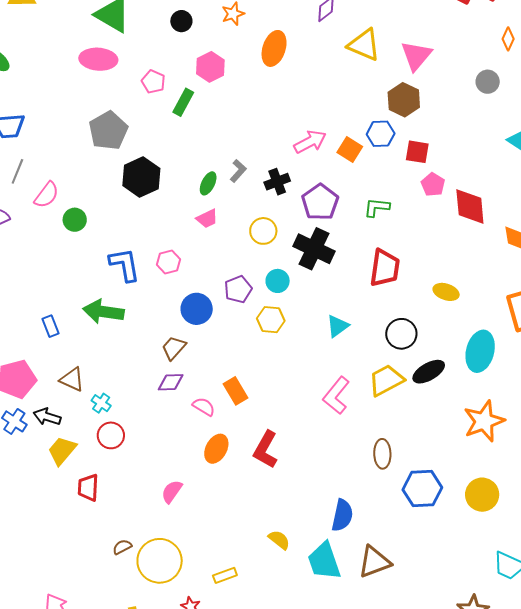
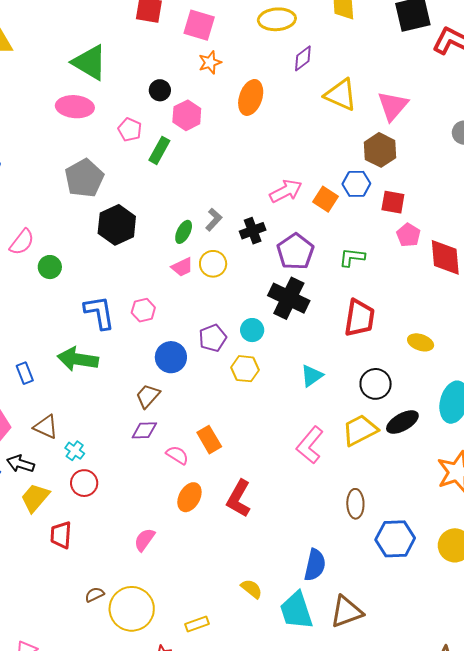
black circle: (181, 21) -> (160, 90), moved
yellow circle: (263, 231) -> (213, 264), moved

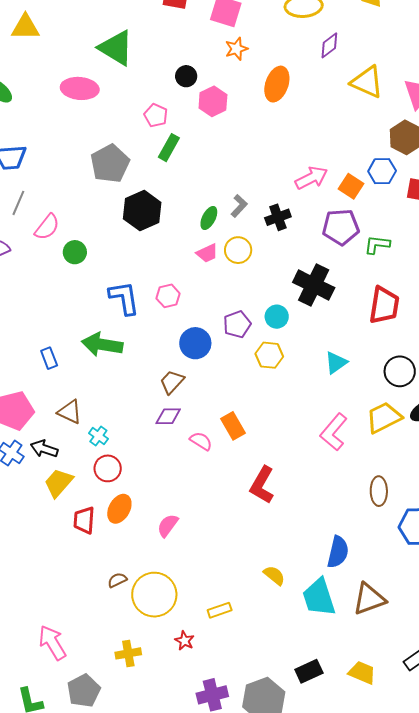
pink ellipse: (75, 107) -> (80, 88), moved
green rectangle: (159, 150) -> (169, 148), moved
purple pentagon: (295, 252) -> (341, 227), moved, turned 30
orange ellipse: (189, 497) -> (119, 509), moved

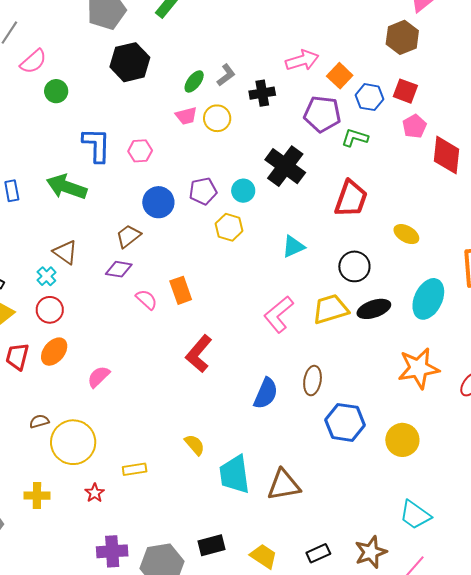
blue hexagon: (382, 171) -> (369, 97), moved
brown triangle: (70, 412) -> (65, 252), moved
blue semicircle: (338, 552) -> (266, 393), moved

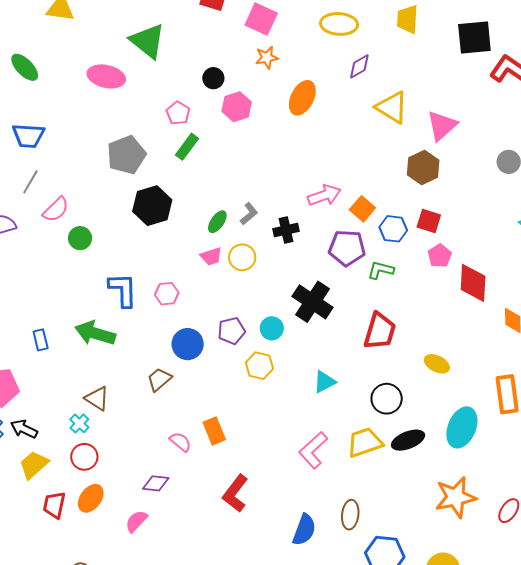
purple diamond: (119, 269) -> (156, 483), moved

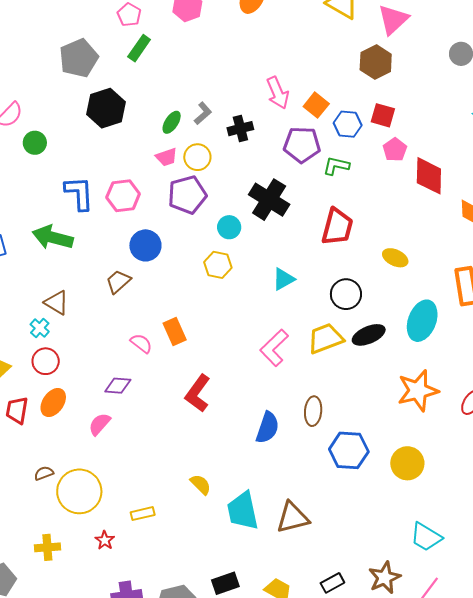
pink arrow: (324, 195) -> (278, 93), turned 88
pink hexagon: (167, 294) -> (123, 196), size x1.4
purple pentagon: (232, 331) -> (187, 195), moved, size x1.4

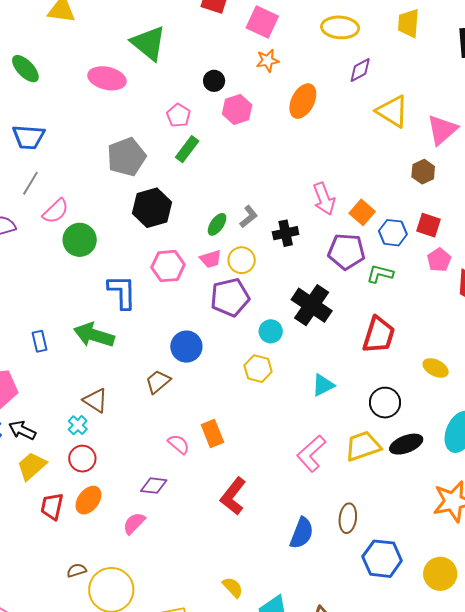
brown hexagon: (376, 62) -> (423, 172), size x0.7
green circle: (35, 143) -> (80, 240), size x1.4
pink hexagon: (123, 196) -> (168, 266), moved

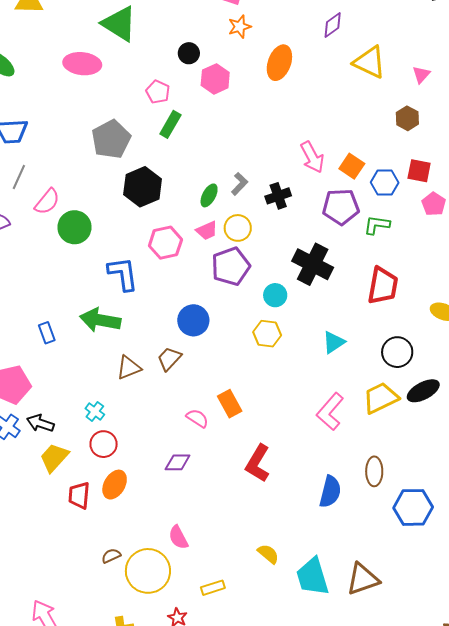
pink triangle: (442, 130) -> (421, 75), size x0.6
brown triangle: (95, 400) -> (129, 368), moved, turned -48
pink semicircle: (134, 523) -> (178, 537), moved, turned -65

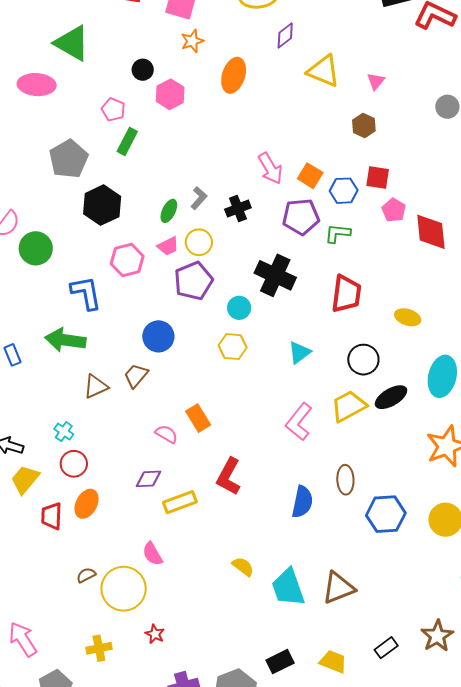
yellow rectangle: (213, 588) -> (180, 502), moved, size x1.4

